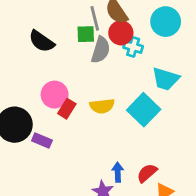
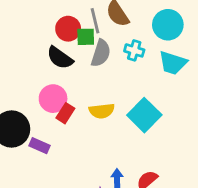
red circle: (121, 33) -> (68, 29), moved
black semicircle: (42, 41) -> (60, 58), moved
cyan trapezoid: (166, 79) -> (173, 63), moved

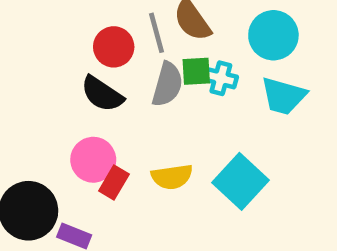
green square: (86, 37) -> (196, 71), moved

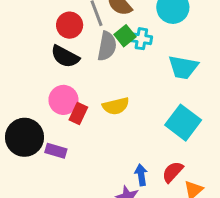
green square: (196, 71) -> (125, 36), turned -30
cyan trapezoid: (283, 96) -> (183, 67), moved
cyan square: (240, 181) -> (183, 123), moved

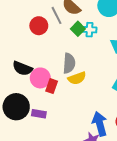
gray semicircle: (107, 46) -> (69, 63), moved
black semicircle: (65, 57) -> (22, 68), moved
blue arrow: (141, 175) -> (100, 124), size x1.6

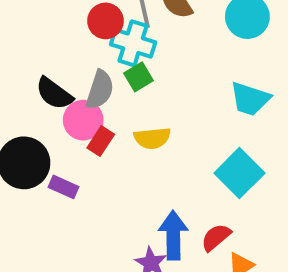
green square: (78, 29) -> (139, 77), moved
cyan cross: (90, 30) -> (133, 43), moved, size x1.5
gray semicircle: (69, 63) -> (100, 90), moved

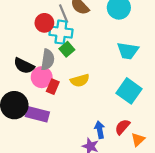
purple rectangle: (63, 187) -> (37, 114), size x1.5
blue arrow: (173, 235) -> (100, 130), size x0.7

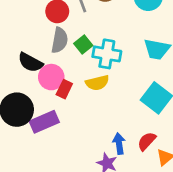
cyan cross: (61, 32) -> (107, 54), moved
gray semicircle: (48, 60) -> (60, 40), moved
purple rectangle: (37, 114) -> (44, 122), turned -40

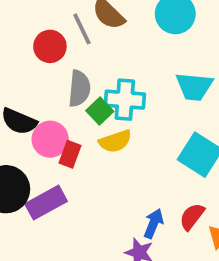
gray semicircle: (60, 40) -> (79, 89), moved
green square: (83, 44) -> (100, 111), moved
blue arrow: (119, 144) -> (154, 223), turned 36

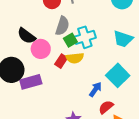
cyan cross: (125, 100) -> (85, 37), turned -35
red rectangle: (70, 154) -> (61, 61), moved
blue arrow: (154, 223) -> (95, 89), moved

